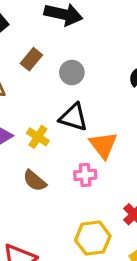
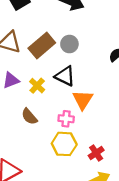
brown rectangle: (31, 59) -> (42, 46), moved, size x1.6
yellow hexagon: (93, 238) -> (64, 144), moved

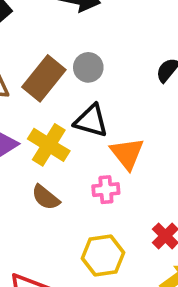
yellow cross: (37, 86) -> (49, 145), size x1.5
yellow hexagon: (64, 144) -> (103, 256), moved

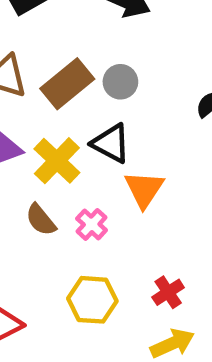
pink cross: (106, 190) -> (92, 224), moved, turned 36

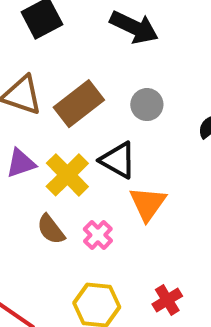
gray circle: (120, 82) -> (147, 105), moved

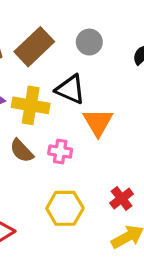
yellow cross: (67, 175) -> (31, 105), turned -30
pink cross: (98, 235) -> (60, 151), turned -30

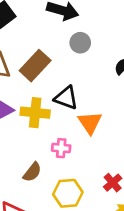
gray circle: (89, 42) -> (80, 43), moved
brown semicircle: (22, 151) -> (32, 172), moved, turned -95

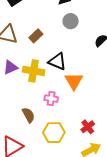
brown rectangle: (35, 66) -> (36, 36), size x0.6
brown semicircle: (32, 172) -> (28, 115), turned -70

